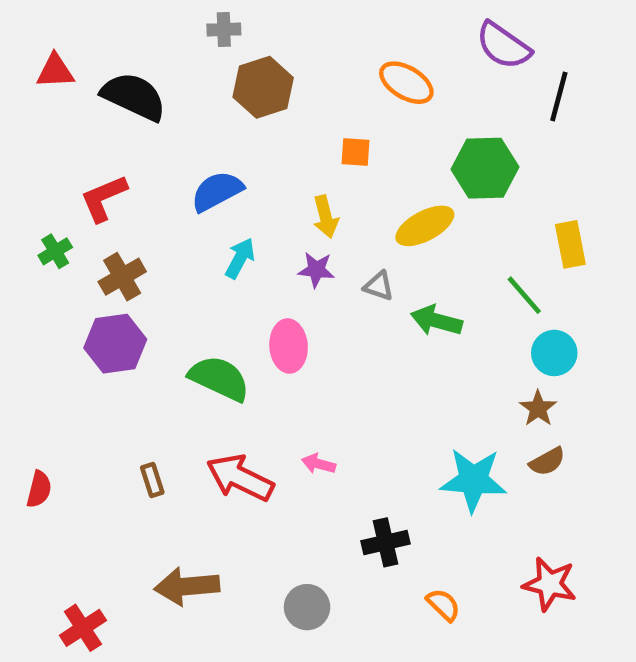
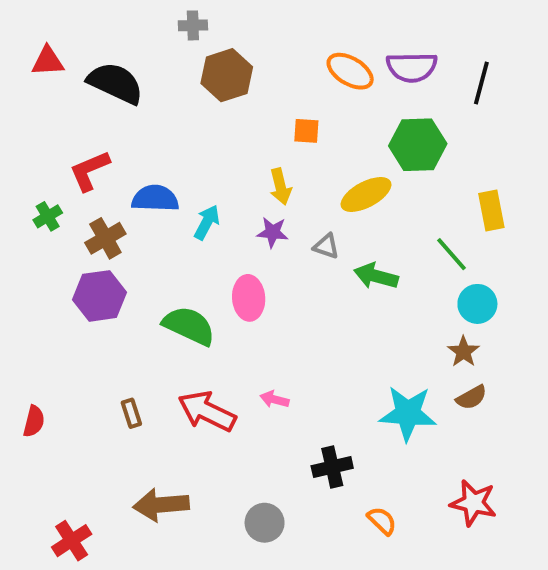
purple semicircle: (503, 46) -> (412, 67), moved, turned -36
blue semicircle: (217, 191) -> (155, 198), moved, turned 30

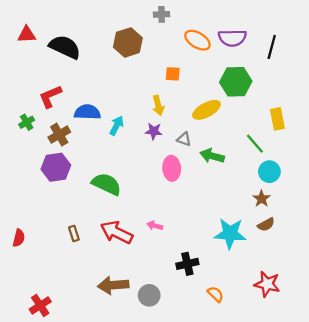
gray cross: (193, 25) -> (162, 14), moved
pink ellipse: (249, 298) -> (172, 168), moved
brown arrow: (161, 505) -> (113, 285), moved

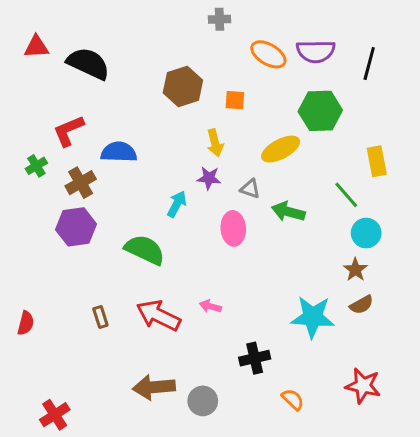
brown hexagon: (128, 42) -> (183, 86), moved
cyan arrow: (117, 126) -> (177, 204), moved

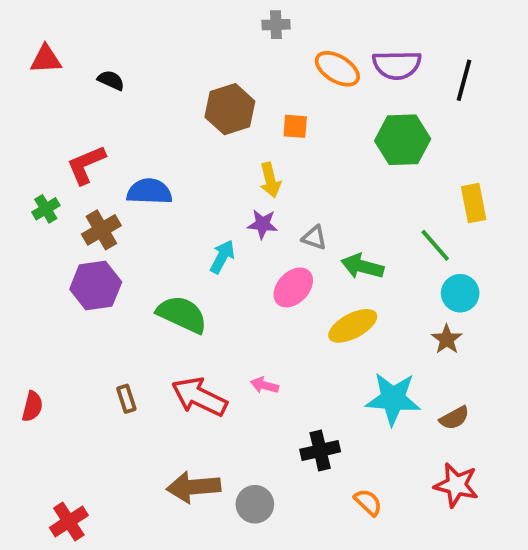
black semicircle: (88, 64) -> (111, 80), size x0.5
yellow ellipse: (281, 149) -> (353, 326), moved
pink ellipse: (233, 228) -> (293, 287), turned 48
brown semicircle: (362, 305) -> (454, 418), moved

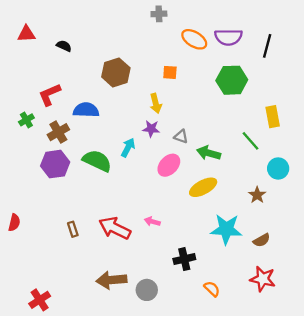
brown hexagon: (230, 109) -> (116, 72), moved
cyan circle: (460, 293) -> (278, 168), moved
green semicircle: (182, 314) -> (97, 161), moved
red semicircle: (32, 406) -> (14, 223), moved

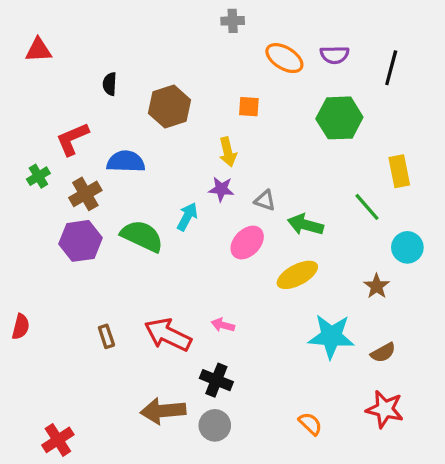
purple semicircle: (228, 37) -> (335, 55), size x0.7
black semicircle: (64, 46) -> (110, 84), moved, turned -112
black cross: (184, 259) -> (216, 380), moved, turned 35

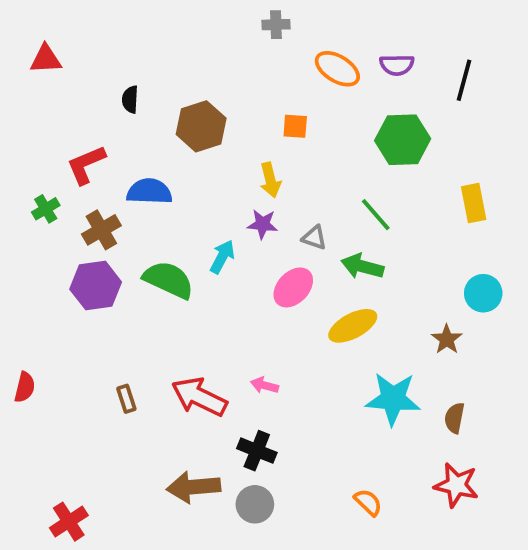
green line: (367, 207) -> (376, 215), moved
brown semicircle: (383, 353) -> (454, 418), turned 130

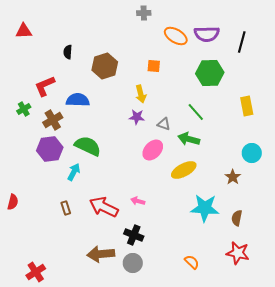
purple semicircle: (397, 65) -> (207, 34), size x1.4
cyan arrow: (222, 257) -> (74, 172), moved

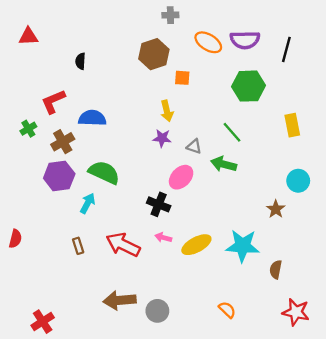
brown hexagon: (105, 66) -> (154, 54), moved
yellow ellipse: (184, 170) -> (196, 245), moved
brown semicircle: (237, 218) -> (276, 269), moved
black cross: (134, 235) -> (159, 204), moved
red star: (238, 253) -> (296, 312), moved

